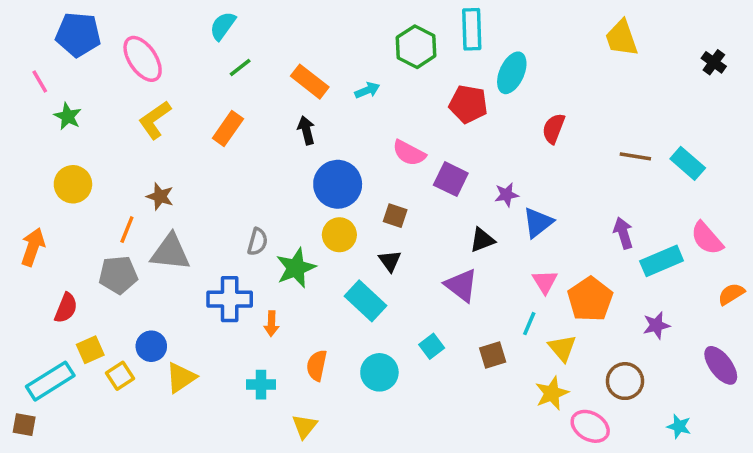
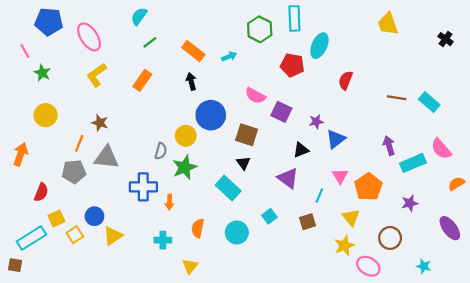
brown square: (395, 216) -> (247, 135), size x1.5
yellow circle: (339, 235) -> (186, 136), moved
cyan line: (529, 324) -> (319, 196), moved

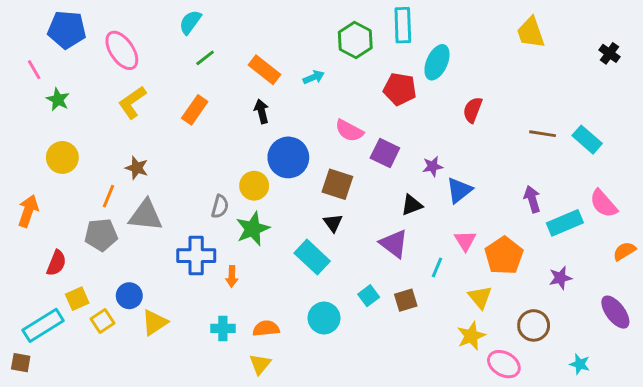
brown square: (307, 222) -> (406, 300), moved
orange semicircle: (198, 228) -> (266, 328), moved, turned 72

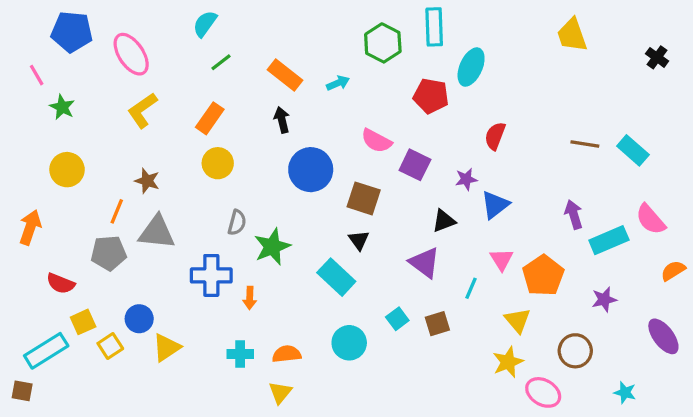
red semicircle: (473, 110) -> (495, 136), moved
yellow circle: (254, 186) -> (218, 163), moved
red semicircle: (56, 263) -> (61, 283), turned 90

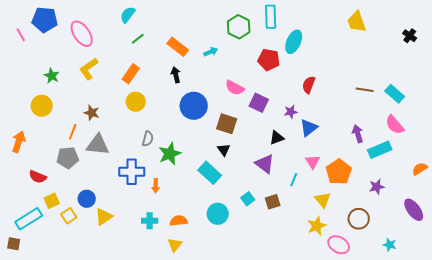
pink line: (37, 75) -> (21, 35), moved
green star: (62, 107) -> (52, 76), moved
pink semicircle: (651, 219) -> (395, 125), moved

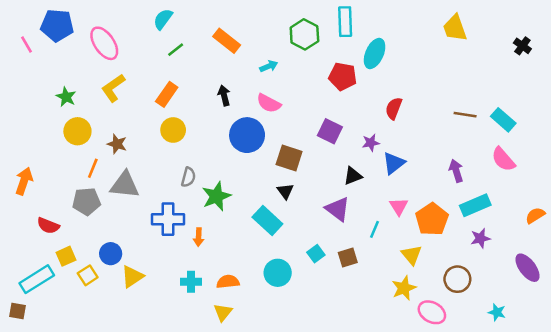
orange rectangle: (178, 47) -> (227, 41), moved
pink semicircle: (235, 88) -> (269, 103), moved
yellow circle: (42, 106) -> (77, 131), moved
cyan rectangle: (380, 150) -> (475, 205), moved

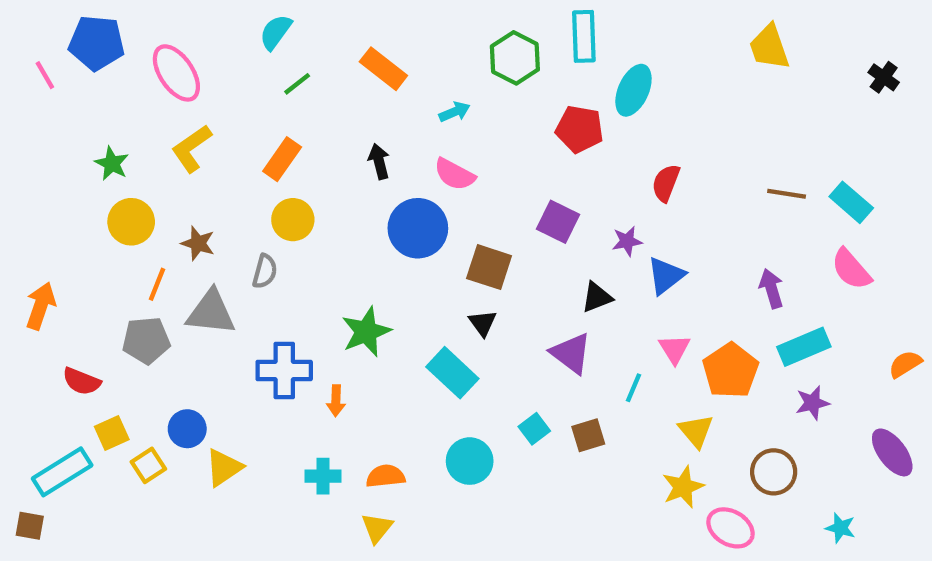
gray semicircle: (188, 177) -> (265, 271), moved

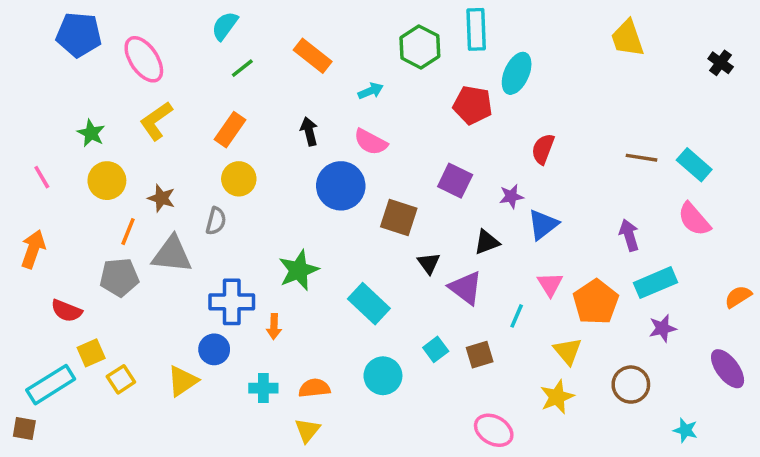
pink line: (45, 75) -> (42, 177), moved
black triangle: (483, 323) -> (429, 263), moved
blue circle: (187, 429) -> (214, 349), moved
pink ellipse: (730, 528) -> (494, 430), moved

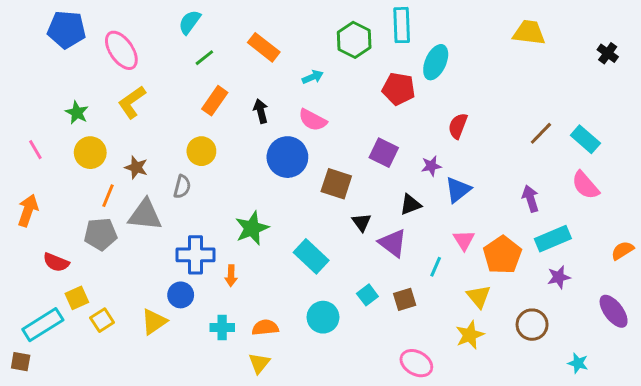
yellow trapezoid: (627, 38) -> (529, 33), turned 116
orange rectangle: (230, 130) -> (215, 101), moved
brown line: (641, 158) -> (541, 133), turned -55

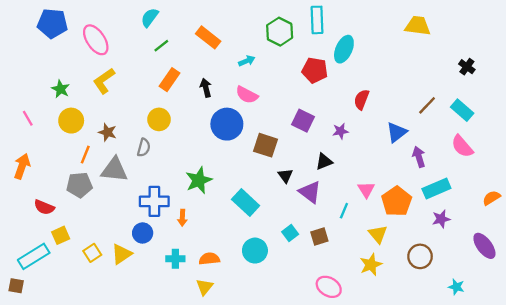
black cross: (608, 53) -> (467, 67), moved
blue triangle: (458, 190) -> (397, 132), moved
yellow square: (102, 320) -> (92, 253), moved

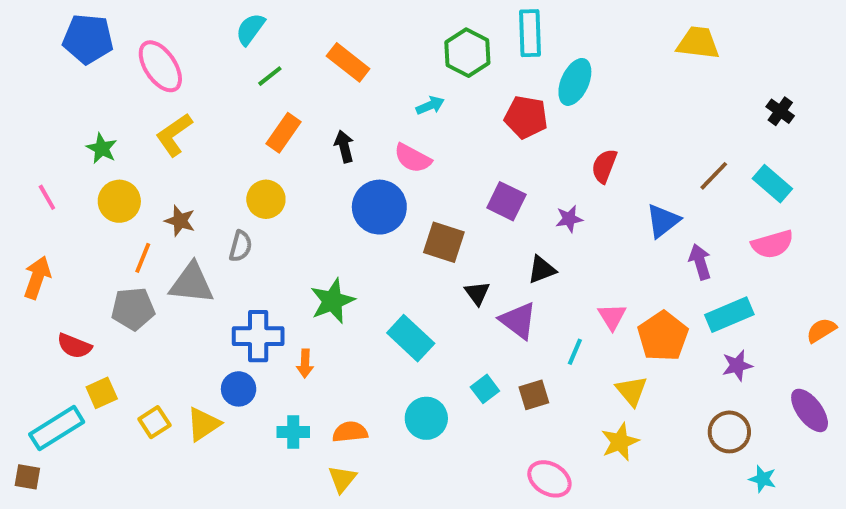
cyan arrow: (247, 61) -> (430, 105), moved
pink semicircle: (462, 146) -> (772, 244), turned -65
brown circle: (420, 256) -> (729, 432), moved

